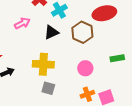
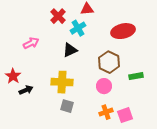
pink arrow: (22, 23) -> (31, 43), moved
brown hexagon: (82, 32) -> (109, 62), moved

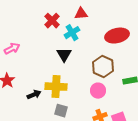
pink arrow: (31, 43) -> (12, 49), moved
black triangle: (70, 50) -> (64, 55), turned -35
black arrow: (26, 90) -> (34, 95), moved

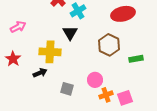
yellow cross: (56, 87) -> (50, 52), moved
pink circle: (98, 91) -> (95, 80), moved

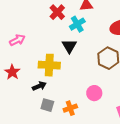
gray square: (67, 89) -> (47, 105), moved
orange cross: (106, 95) -> (70, 108), moved

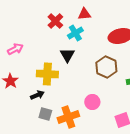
orange cross: (70, 108) -> (68, 117), size x1.5

